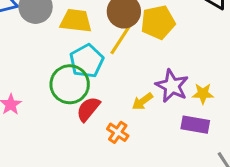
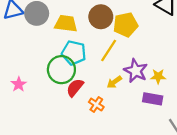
yellow line: (121, 39) -> (109, 51), moved
cyan pentagon: (87, 61) -> (74, 53), turned -30

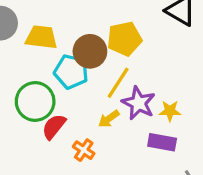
brown circle: (101, 17) -> (90, 51), moved
yellow line: (109, 51) -> (118, 83), moved
cyan pentagon: (74, 53) -> (71, 72), moved

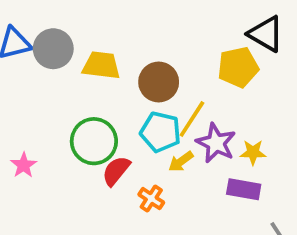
yellow pentagon: (124, 39) -> (238, 67), moved
cyan pentagon: (71, 72) -> (160, 132), moved

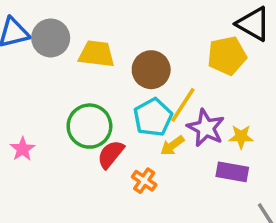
cyan pentagon: (160, 132) -> (153, 117), turned 30

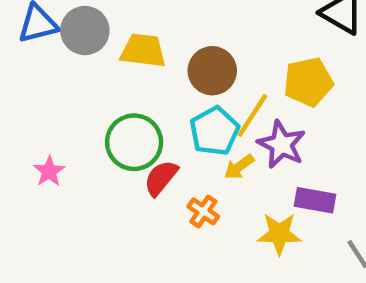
yellow pentagon: (227, 56) -> (308, 82), moved
yellow star: (241, 137) -> (279, 234), moved, size x1.4

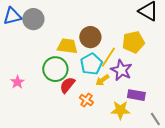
yellow trapezoid: (143, 51) -> (67, 46), moved

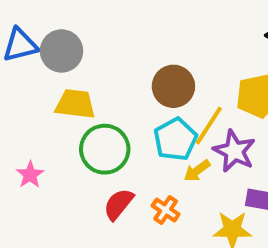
yellow trapezoid: (67, 46) -> (75, 104), moved
red semicircle: (67, 85) -> (118, 204), moved

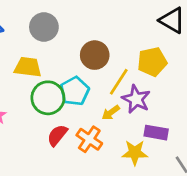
gray circle: (62, 51) -> (44, 27), moved
cyan pentagon: (175, 139) -> (75, 91), moved
orange cross: (166, 210) -> (89, 139), size x1.4

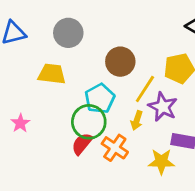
green circle: (48, 98) -> (89, 122), moved
yellow arrow: (111, 113) -> (137, 120), turned -36

